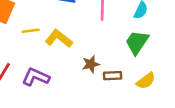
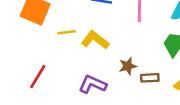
purple L-shape: (36, 77) -> (93, 84), moved

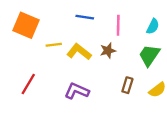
brown star: (128, 66) -> (108, 51), moved
brown rectangle: (150, 78) -> (127, 85), turned -70

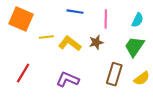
brown rectangle: (127, 85) -> (114, 74), size x1.5

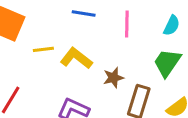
brown star: (96, 42) -> (113, 78), moved

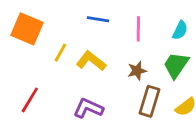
yellow line: (43, 49) -> (60, 53), turned -54
brown star: (113, 78) -> (137, 71), moved

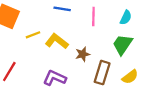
yellow line: (60, 53) -> (33, 35), turned 40
brown star: (137, 71) -> (83, 54), moved

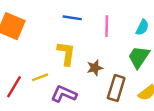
yellow line: (33, 35) -> (40, 77), moved
yellow L-shape: (57, 41) -> (66, 54), turned 60

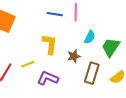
pink line: (107, 26) -> (76, 12), moved
cyan semicircle: (142, 27) -> (90, 37), moved

